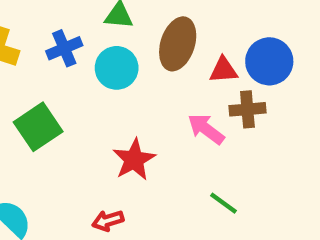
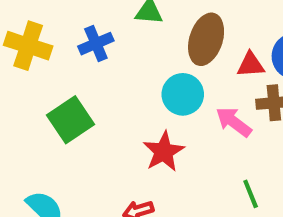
cyan circle: (117, 68) -> (183, 94), moved
green line: (223, 203) -> (251, 194), turned 32

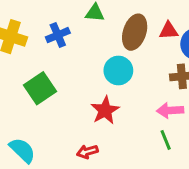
red triangle: (251, 65) -> (169, 31), moved
pink arrow: (234, 122) -> (170, 110), moved, turned -40

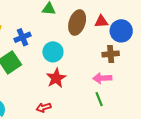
blue cross: (58, 35) -> (23, 37), moved
cyan circle: (118, 70) -> (53, 52), moved

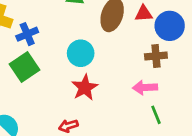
blue cross: (23, 37) -> (27, 34), moved
green line: (99, 99) -> (156, 115), moved

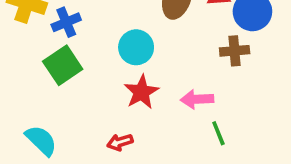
pink arrow: (145, 87) -> (197, 99), moved
green line: (156, 115) -> (218, 133), moved

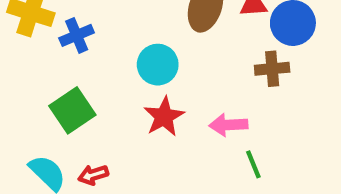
green square: (63, 65) -> (72, 110), moved
red arrow: (120, 142) -> (93, 175), moved

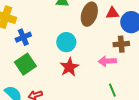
blue cross: (77, 35) -> (23, 37), moved
pink arrow: (228, 125) -> (107, 61), moved

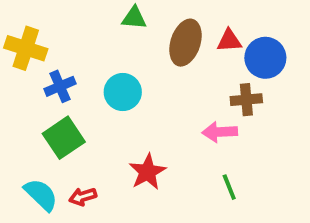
cyan circle: (66, 42) -> (123, 92), moved
red star: (69, 67) -> (147, 172), moved

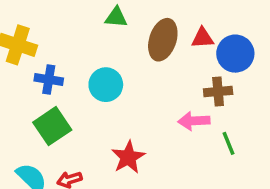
blue cross: (60, 86) -> (49, 79), turned 32
green line: (229, 187) -> (228, 143), moved

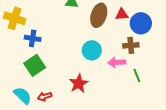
cyan circle: (106, 85) -> (92, 50), moved

